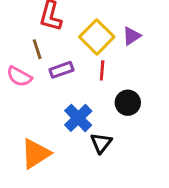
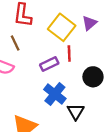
purple rectangle: (61, 70) -> (49, 64), moved

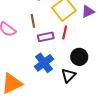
brown line: (15, 43) -> (33, 21), moved
black triangle: (76, 112) -> (68, 76), moved

